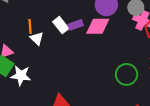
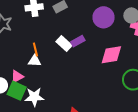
pink diamond: (98, 26) -> (111, 55), moved
white triangle: (37, 38) -> (35, 61), moved, turned -32

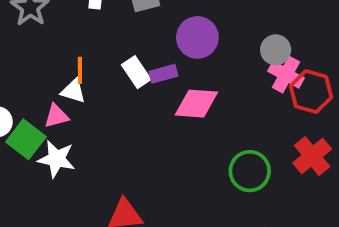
purple circle: (104, 17) -> (197, 37), moved
pink diamond: (111, 55) -> (196, 104), moved
pink triangle: (17, 77) -> (56, 116), moved

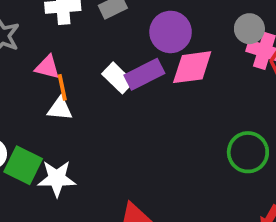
purple rectangle: (163, 74) -> (144, 74), size x1.4
pink diamond: (196, 104) -> (192, 67), moved
pink triangle: (56, 116) -> (47, 67), moved, turned 40

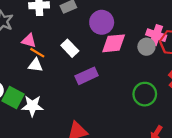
gray circle: (249, 29) -> (146, 47), moved
purple rectangle: (144, 74) -> (87, 76), moved
orange line: (62, 87) -> (37, 53), turned -49

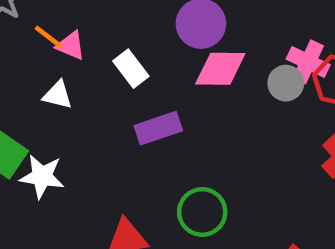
pink triangle: (29, 41) -> (71, 46), moved
orange line: (37, 53) -> (48, 37), moved
green circle: (145, 94) -> (202, 212), moved

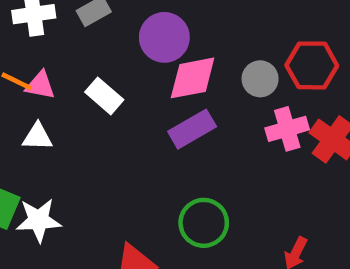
pink cross: (308, 62) -> (287, 129), moved, turned -30
purple rectangle: (158, 128) -> (192, 129), moved

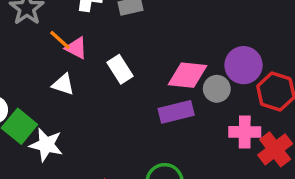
purple circle: (164, 37) -> (244, 65), moved
gray circle: (260, 79) -> (217, 89), moved

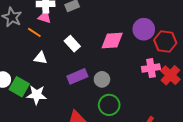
pink triangle: (76, 48) -> (45, 17), moved
gray circle: (217, 89) -> (102, 79), moved
purple rectangle: (176, 112) -> (77, 76), moved

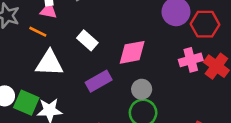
pink diamond: (112, 41) -> (132, 52), moved
white triangle: (41, 58) -> (49, 63), size x1.6
gray circle: (102, 79) -> (142, 89), moved

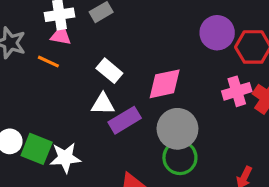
white triangle: (49, 63) -> (103, 104), moved, size x0.7
gray circle: (142, 89) -> (177, 129), size x1.6

